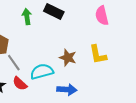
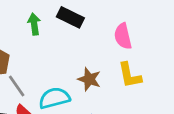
pink semicircle: (102, 16) -> (123, 36), moved

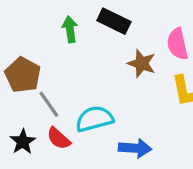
brown star: (89, 79) -> (142, 63), moved

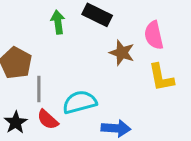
gray line: (49, 104) -> (39, 89), turned 35

